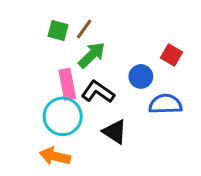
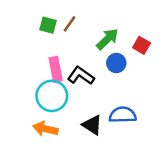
green arrow: (92, 55) -> (107, 39), moved
blue semicircle: (165, 104) -> (123, 115), moved
black triangle: (115, 132) -> (92, 125), moved

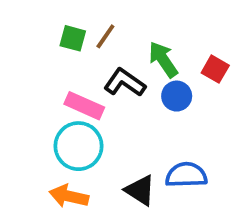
green arrow: (107, 39) -> (163, 59), turned -80
pink rectangle: (56, 69) -> (84, 106), turned -55
black L-shape: (81, 76) -> (125, 83), moved

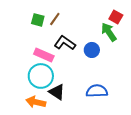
green arrow: (163, 59) -> (109, 32), moved
red square: (215, 69) -> (116, 17), moved
black triangle: (140, 190) -> (57, 92), moved

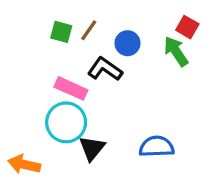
blue circle: (92, 50) -> (128, 43), moved
black triangle: (57, 92) -> (92, 148), turned 36
orange arrow: (36, 102) -> (24, 164), moved

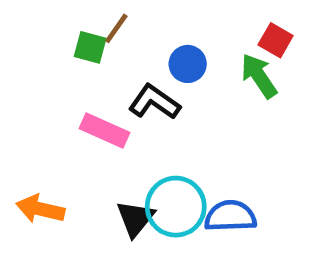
brown line: (89, 30) -> (116, 28), moved
cyan circle: (66, 122) -> (176, 207), moved
orange arrow: (24, 164) -> (40, 209), moved

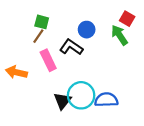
brown line: (116, 28) -> (38, 36), moved
pink rectangle: (104, 131) -> (48, 60), turned 40
orange arrow: (40, 209) -> (16, 72), moved

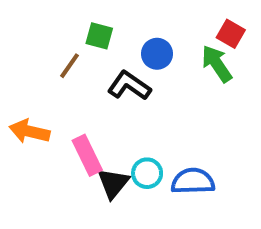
green square: (42, 22) -> (99, 36), moved
pink rectangle: (48, 60) -> (87, 155), moved
cyan circle: (81, 95) -> (147, 173), size x0.6

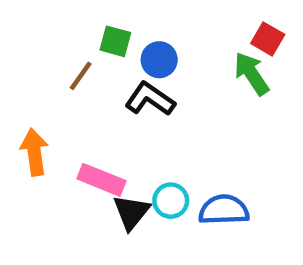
blue circle: (157, 54) -> (159, 60), moved
orange arrow: (30, 131) -> (34, 152), turned 69
pink rectangle: (87, 155) -> (101, 180), turned -42

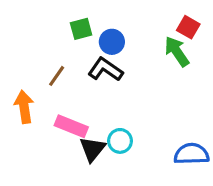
green square: (115, 41) -> (81, 29), turned -30
brown line: (81, 76) -> (57, 76), moved
blue semicircle: (224, 210) -> (191, 154), moved

